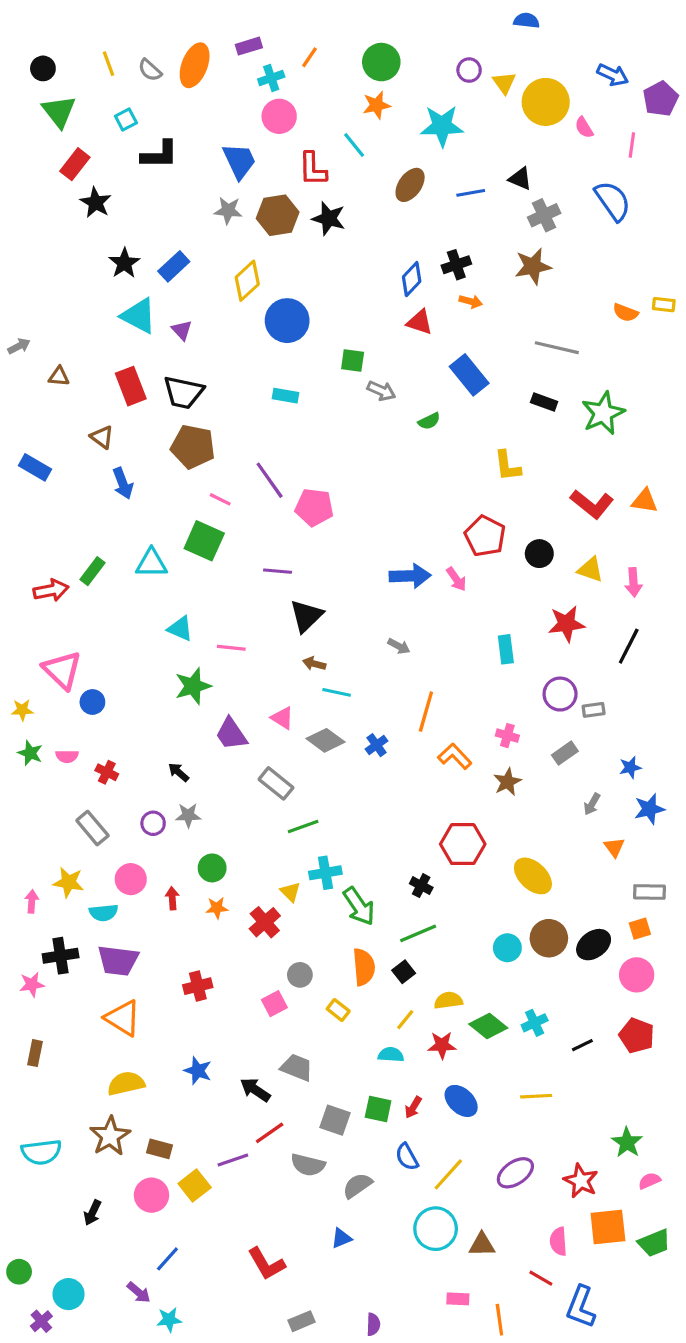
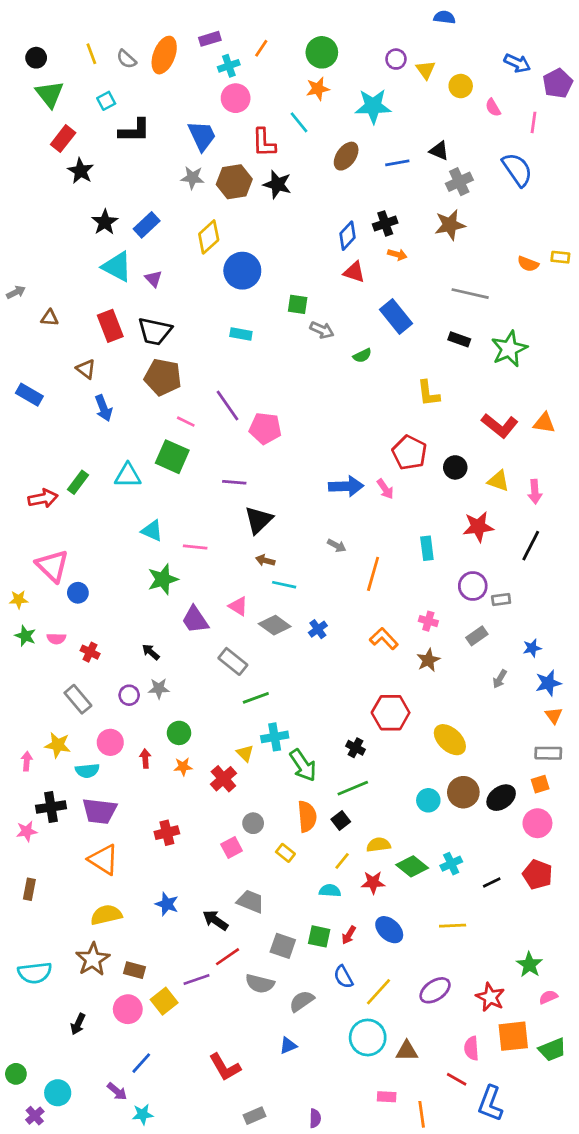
yellow circle: (546, 102) -> (461, 86), size x0.6
orange line: (426, 712) -> (373, 574), moved
orange triangle: (614, 847) -> (554, 715), moved

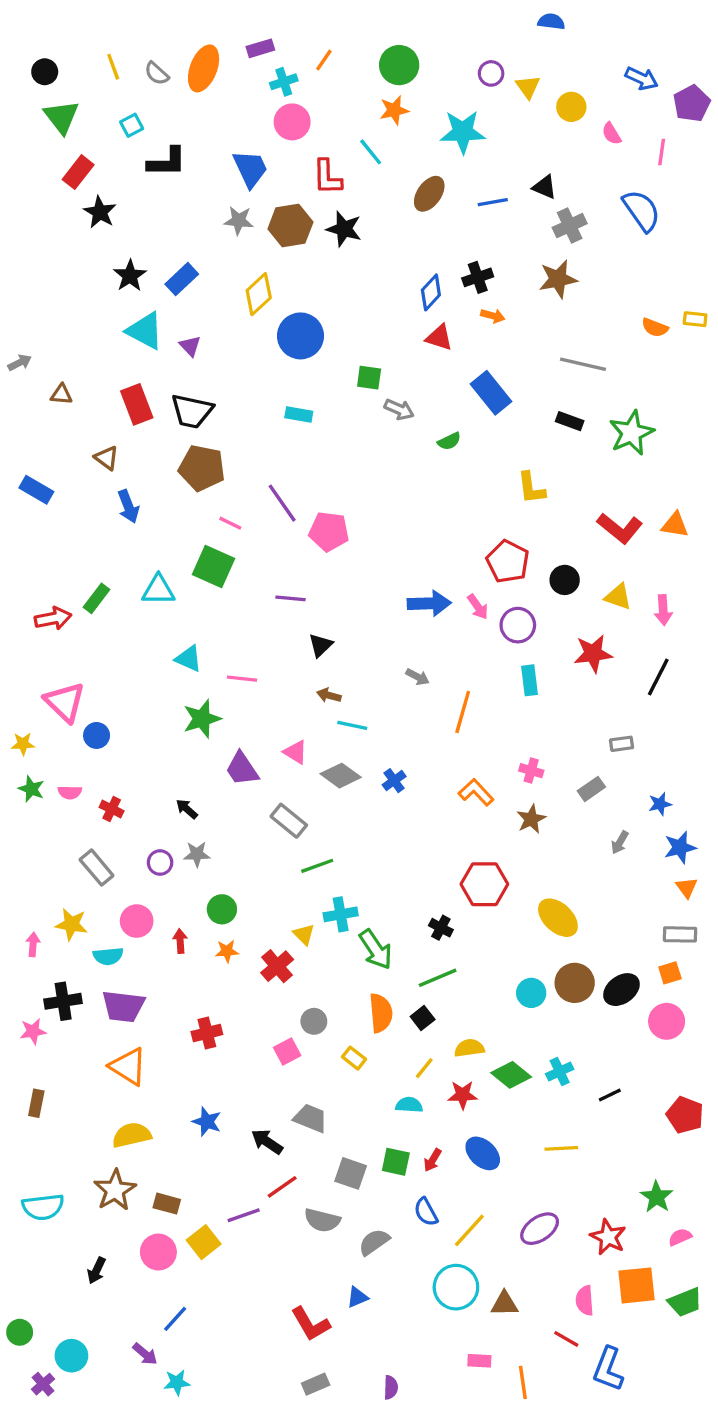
black triangle: (259, 520) -> (321, 645), size x0.7
purple circle: (473, 586) -> (518, 625), moved
red pentagon: (537, 874) -> (685, 1115), moved
red L-shape: (225, 1067) -> (311, 1324), moved

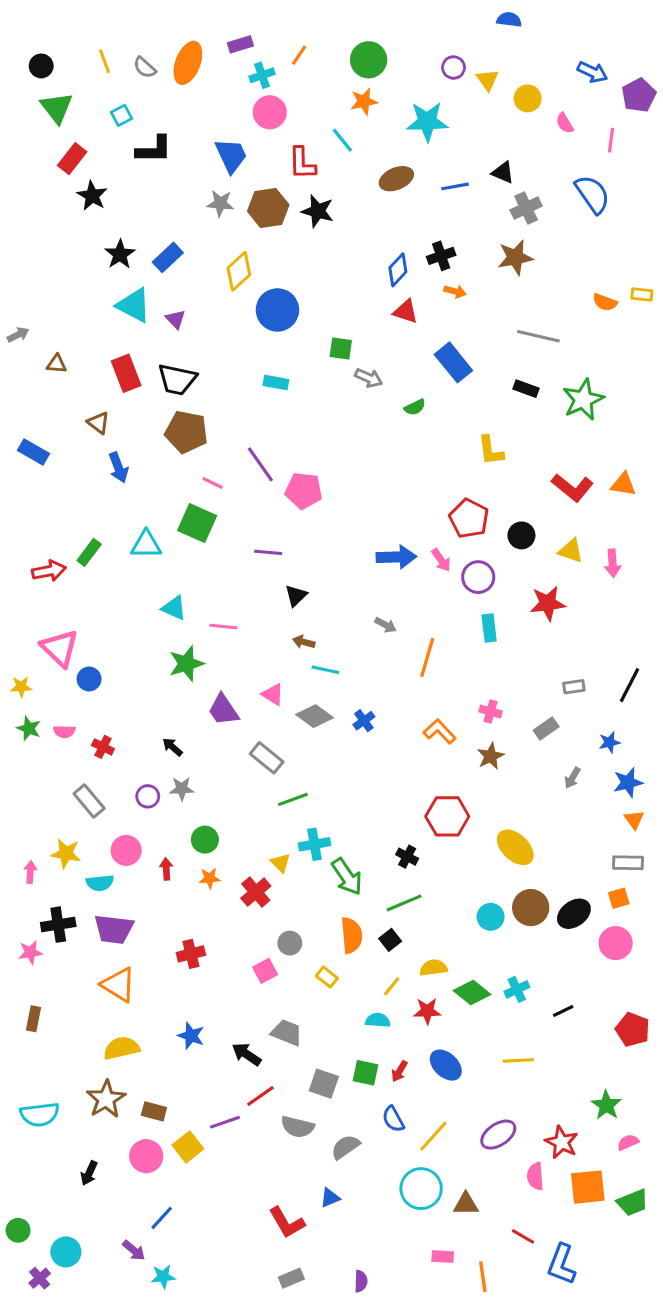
brown ellipse: (429, 194) -> (396, 179), turned 32
black line: (658, 677) -> (630, 685), moved
pink semicircle: (585, 1301) -> (535, 1176), moved

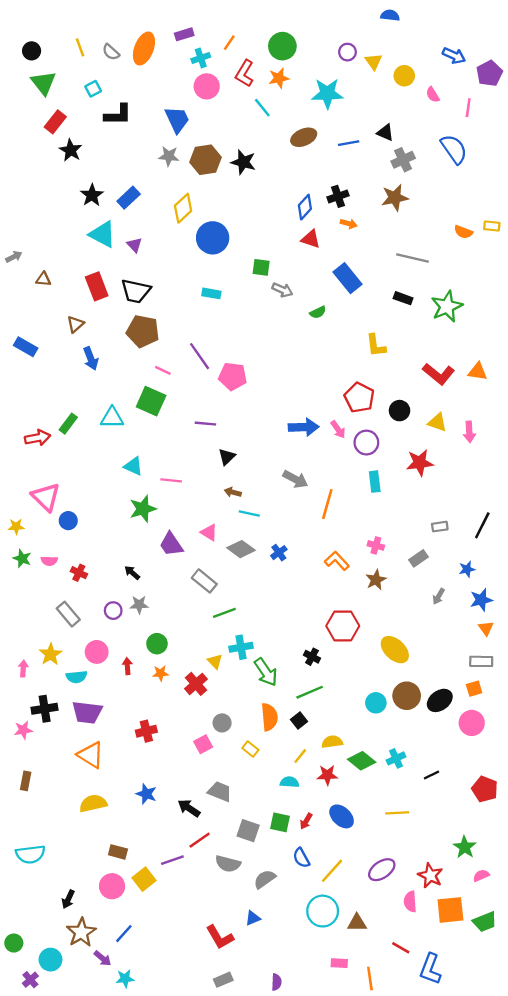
red L-shape: (302, 163) -> (245, 73), moved, turned 32
brown triangle: (98, 423) -> (75, 324), turned 42
gray arrow: (386, 625) -> (295, 479), size x1.5
yellow star: (66, 854) -> (50, 654), turned 30
brown star: (106, 1099) -> (81, 932), moved

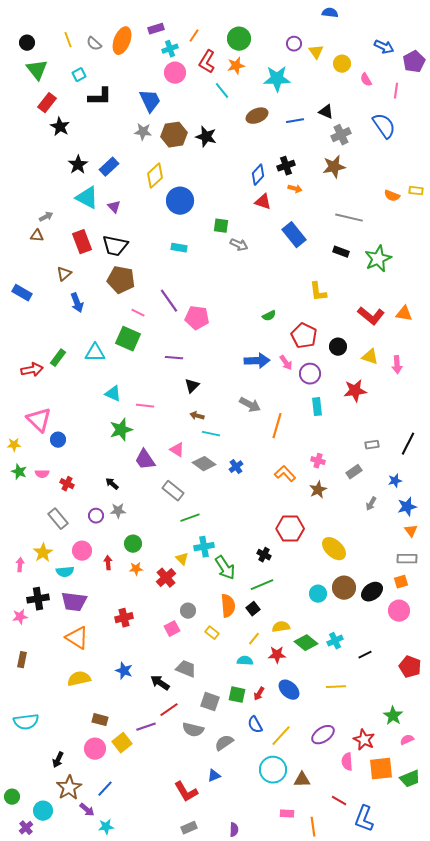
gray arrow: (14, 257) -> (46, 217), moved
green semicircle: (318, 312) -> (269, 316), moved

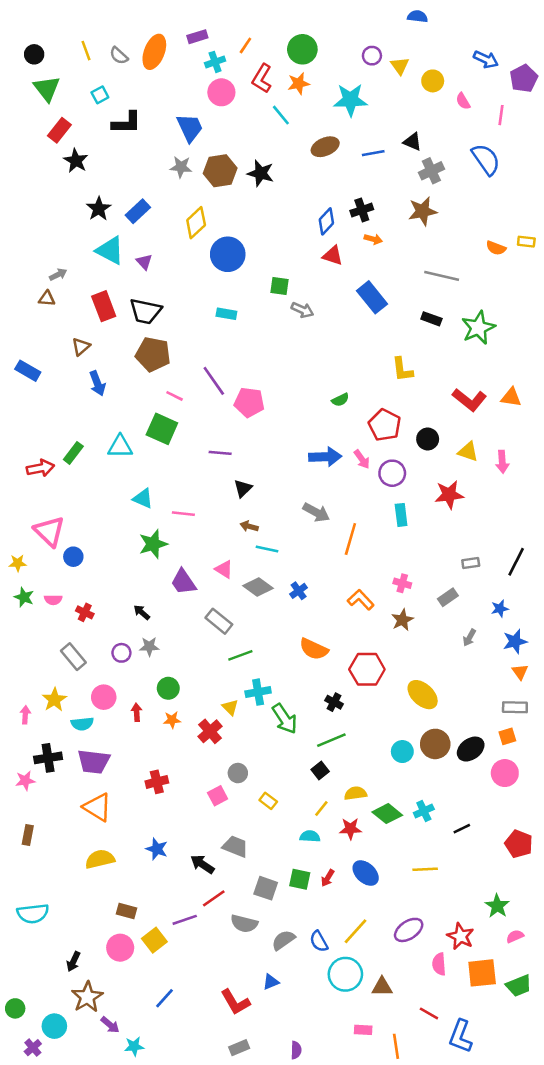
orange semicircle: (228, 606) -> (314, 649), moved, turned 120
blue semicircle: (255, 725) -> (319, 941), moved
blue line: (105, 789) -> (164, 998), moved

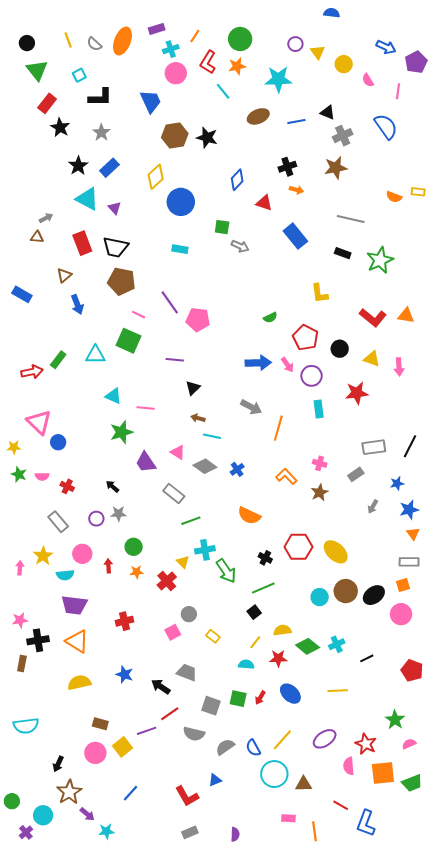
gray star: (181, 167) -> (101, 133), moved, turned 30
blue diamond: (326, 221) -> (237, 180), moved
gray rectangle: (471, 563) -> (374, 447), size x1.6
red hexagon: (367, 669) -> (298, 547), moved
black cross: (48, 758) -> (38, 640), moved

